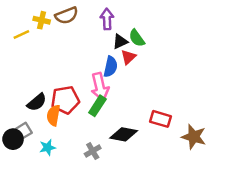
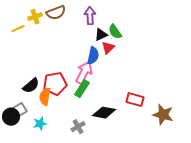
yellow cross: (42, 20) -> (35, 17), turned -32
pink arrow: (100, 87) -> (84, 73), turned -140

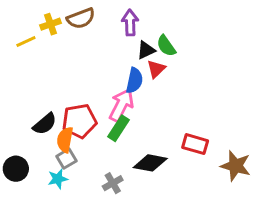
gray square: (20, 110) -> (66, 159), moved

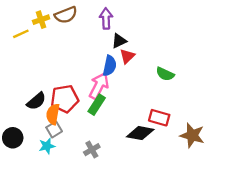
green semicircle: (166, 46) -> (165, 74), moved, turned -30
black diamond: (150, 163) -> (140, 133), moved

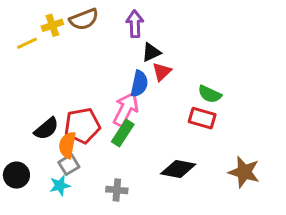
red rectangle: (159, 118) -> (202, 118), moved
gray cross: (92, 150) -> (117, 190), turned 35

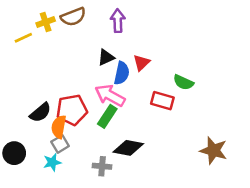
black triangle: (151, 52) -> (106, 57), moved
pink arrow: (126, 109) -> (110, 95), turned -88
red rectangle: (202, 118) -> (162, 101), moved
black diamond: (178, 169) -> (128, 148), moved

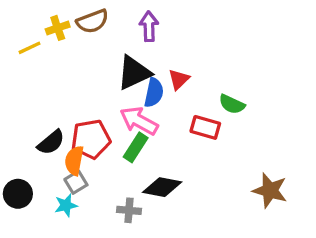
black triangle: (106, 57) -> (134, 73), size x1.6

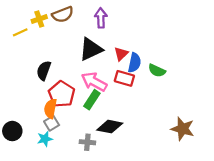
blue semicircle: (154, 93) -> (134, 63), moved
red rectangle: (205, 127) -> (124, 78), moved
red pentagon: (91, 139) -> (62, 94), turned -30
black semicircle: (51, 142) -> (44, 71), moved, turned 150

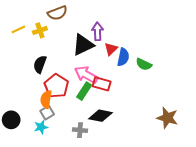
purple arrow: (101, 18) -> (97, 31), moved
yellow cross: (39, 19) -> (40, 30), moved
red rectangle: (124, 78) -> (102, 84), moved

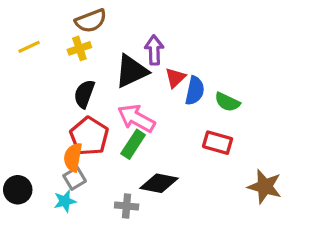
yellow cross: (40, 30) -> (79, 48), moved
black semicircle: (40, 64) -> (84, 94), moved
red rectangle: (102, 84) -> (218, 143), moved

